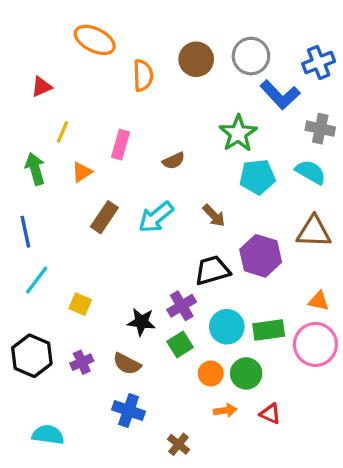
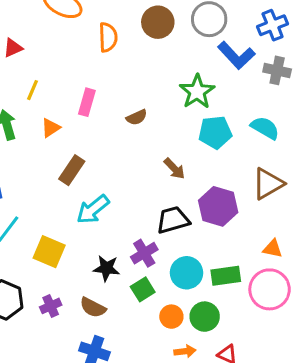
gray cross: (320, 129) -> (277, 70), moved
cyan arrow: (156, 217) -> (93, 209), moved
brown triangle: (314, 232) -> (268, 184), turned -32
yellow square: (80, 304) -> (49, 252), size x1.5

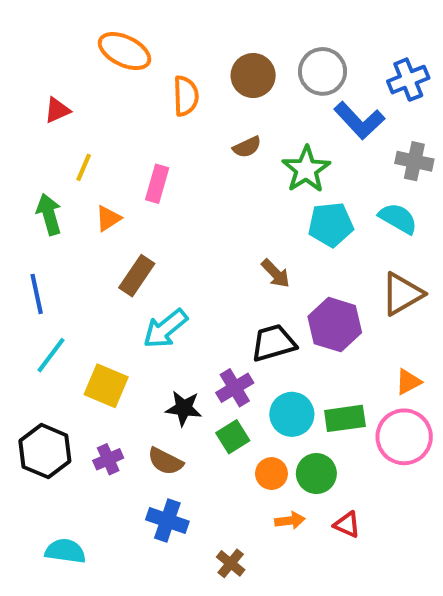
gray cross: (277, 70) -> (414, 161), moved
brown semicircle: (137, 117) -> (247, 147), moved
orange triangle: (273, 249) -> (408, 382), turned -40

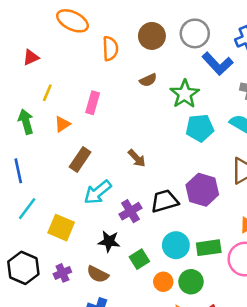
brown arrow: (276, 274) -> (137, 158), moved
purple cross: (235, 388) -> (130, 211), moved

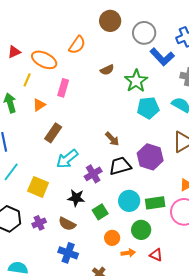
orange ellipse: (73, 21) -> (44, 60), moved
brown circle: (152, 36) -> (110, 21), moved
orange semicircle: (110, 49) -> (77, 45), turned 36
brown arrow: (137, 158) -> (112, 139), moved
orange circle: (163, 282) -> (112, 238), moved

